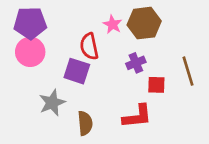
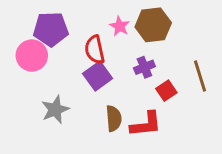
purple pentagon: (30, 23) -> (51, 29), moved
purple square: (77, 71) -> (98, 76), moved, turned 36
red square: (156, 85) -> (166, 91), turned -36
brown semicircle: (85, 123) -> (114, 118), moved

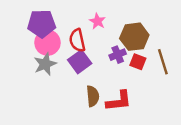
brown hexagon: (153, 25) -> (134, 37), moved
pink circle: (32, 56) -> (47, 43), moved
red square: (166, 91) -> (138, 62), moved, turned -35
gray star: (55, 110) -> (45, 64), moved

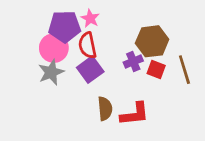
pink star: (97, 21) -> (90, 18), moved
purple pentagon: (42, 24) -> (65, 27), moved

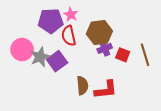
brown hexagon: (152, 41) -> (99, 33), moved
pink circle: (54, 48) -> (22, 49), moved
purple square: (90, 70) -> (57, 61), moved

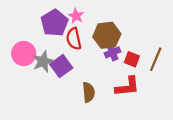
purple pentagon: (51, 21) -> (54, 23), turned -30
brown line: (145, 55) -> (156, 59), turned 40
red L-shape: (106, 90) -> (127, 87), moved

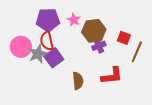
pink star: (76, 16) -> (74, 20), moved
purple pentagon: (54, 23) -> (48, 20), turned 30
red semicircle: (74, 39) -> (47, 41), moved
red square: (132, 59) -> (124, 38), moved

